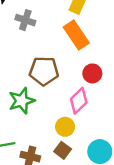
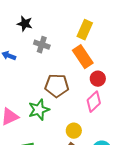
red circle: (92, 73) -> (98, 79), moved
pink diamond: (79, 101) -> (94, 102), moved

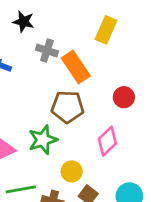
orange rectangle: (83, 57) -> (76, 67), moved
pink diamond: (94, 102) -> (107, 141), moved
yellow circle: (74, 131) -> (72, 171), moved

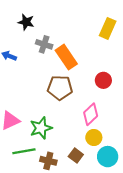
yellow rectangle: (106, 30) -> (108, 28), moved
green star: (43, 140) -> (41, 128), moved
yellow circle: (72, 171) -> (94, 137), moved

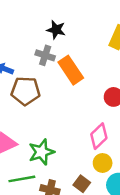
black star: (26, 22) -> (56, 30), moved
brown pentagon: (60, 88) -> (26, 91), moved

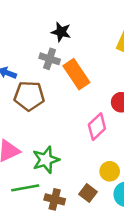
pink diamond: (99, 136) -> (97, 127), moved

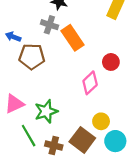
green line: (25, 188) -> (29, 136), turned 70
brown square: (88, 193) -> (82, 140), size x1.6

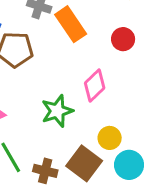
red circle: (111, 62) -> (123, 39), moved
green star: (46, 111) -> (57, 111), moved

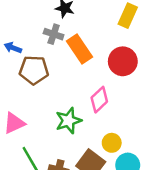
red circle: (123, 39) -> (123, 61), size x1.5

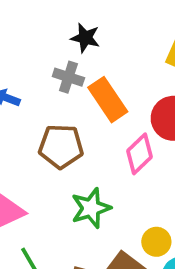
brown pentagon: (34, 70) -> (61, 146), moved
pink diamond: (99, 100) -> (140, 154), moved

